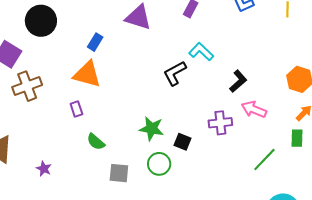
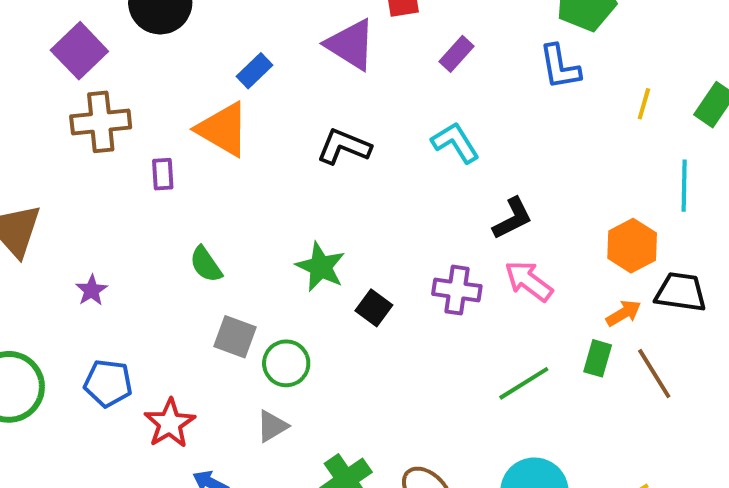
black L-shape: (175, 73) -> (344, 147), moved, turned 36
purple rectangle: (76, 109) -> (163, 174), moved
green circle: (159, 164) -> (286, 363), moved

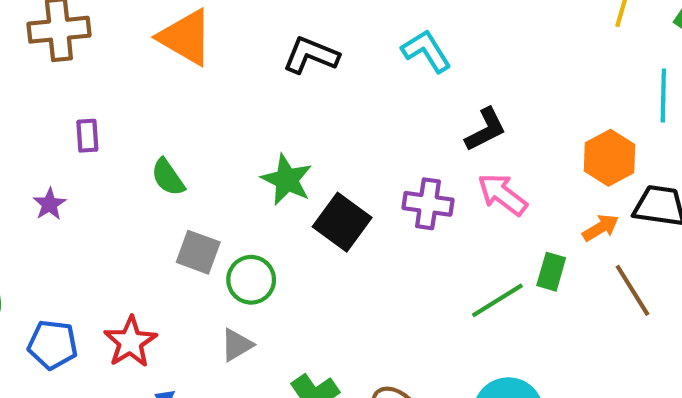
purple rectangle: (163, 174) -> (87, 136), moved
black square: (374, 308) -> (342, 222), size x1.5
green rectangle: (598, 358) -> (551, 272), moved
blue pentagon: (108, 383) -> (53, 345), moved

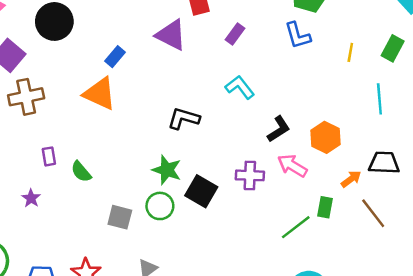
black L-shape: (311, 55) -> (184, 118), moved
orange hexagon: (609, 158) -> (325, 137), moved
green semicircle: (168, 177) -> (81, 172), moved
green circle: (251, 280) -> (160, 206), moved

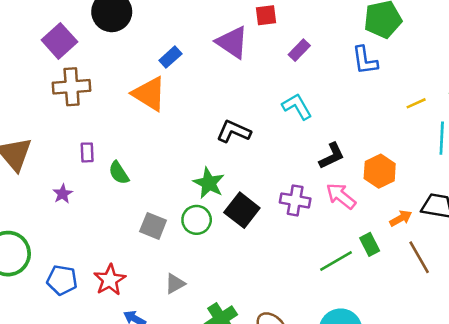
yellow line: (350, 52) -> (416, 103), moved, turned 48
green rectangle: (325, 207) -> (370, 244), turned -45

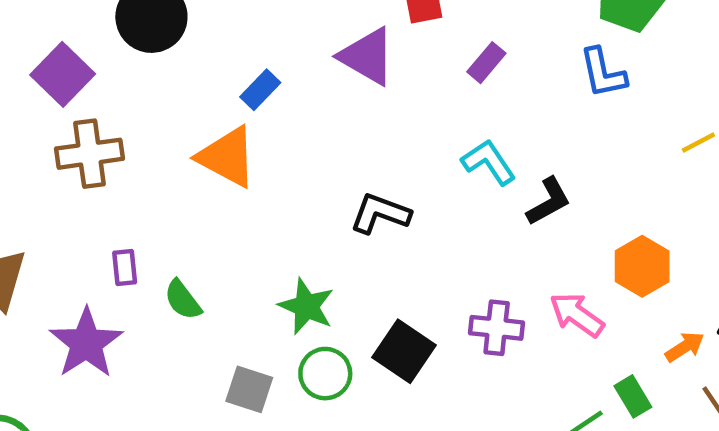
black L-shape: (332, 156) -> (549, 201), moved
green star: (209, 183) -> (306, 306), moved
purple star: (63, 194) -> (86, 343), size x2.0

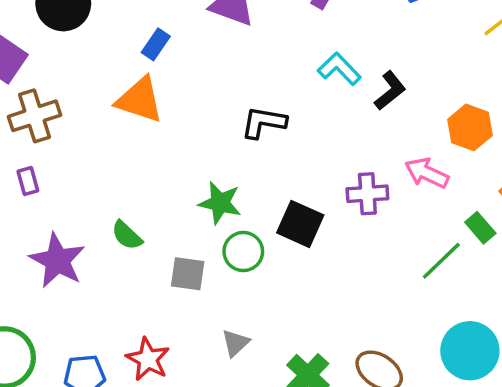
purple rectangle: (125, 268) -> (28, 181), moved
green semicircle: (183, 300) -> (127, 235), moved

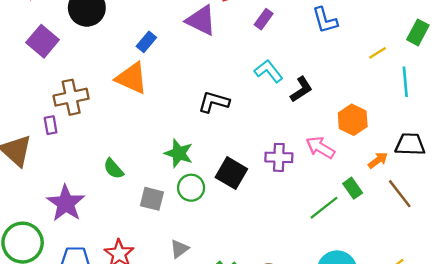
brown cross: (35, 116) -> (71, 97), moved
purple star: (57, 260) -> (66, 203), moved

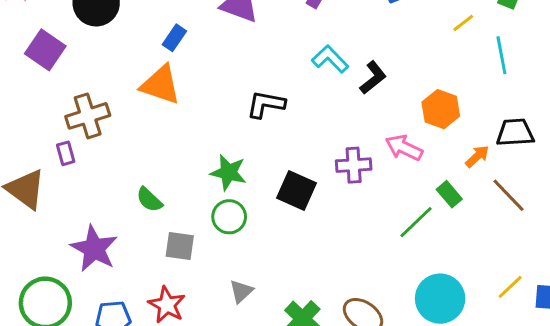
green circle: (191, 188) -> (229, 217), moved
gray square: (152, 199) -> (180, 246), moved

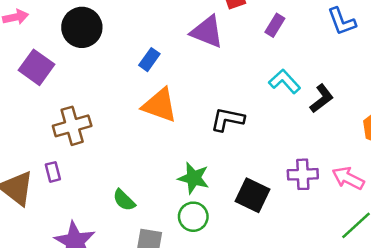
orange triangle: (161, 85) -> (160, 105), moved
pink arrow: (404, 148) -> (348, 178), moved
purple rectangle: (66, 153) -> (53, 172), moved

